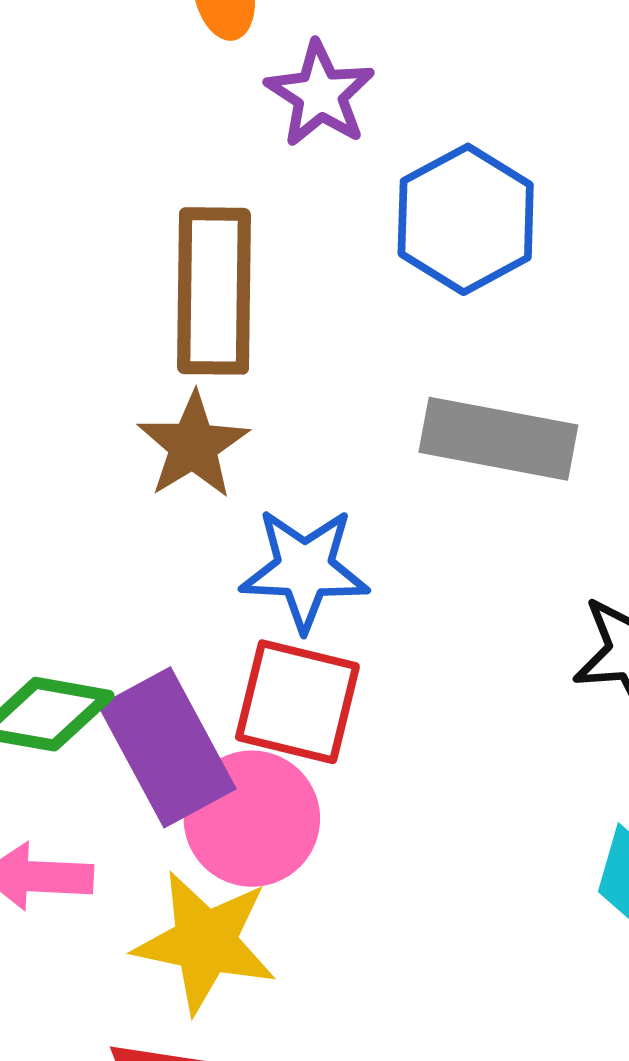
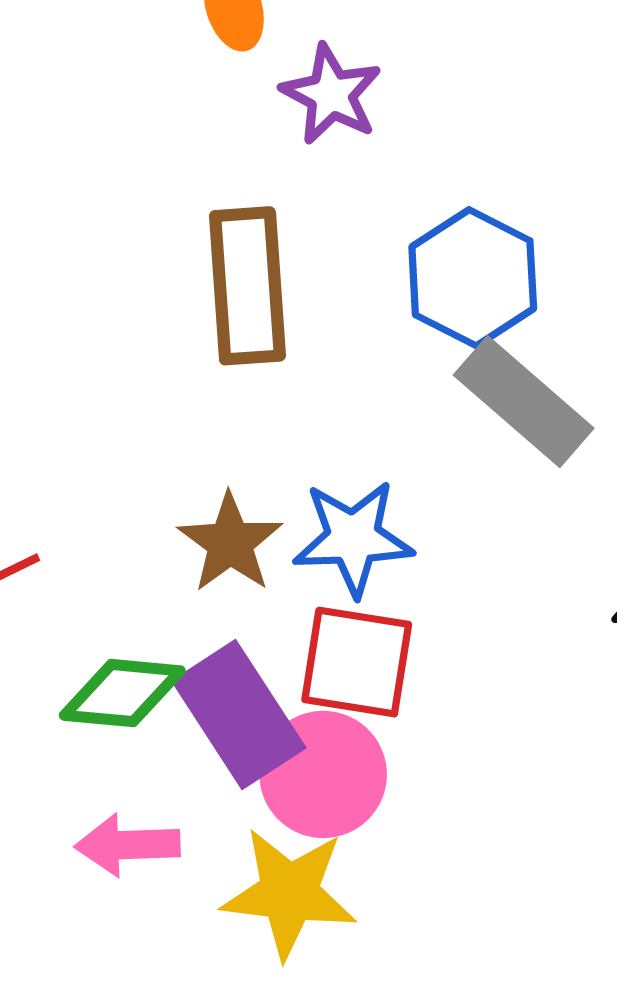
blue hexagon: (466, 219) -> (473, 278), moved
gray rectangle: (498, 439) -> (524, 402), turned 35
brown star: (193, 446) -> (230, 543), moved

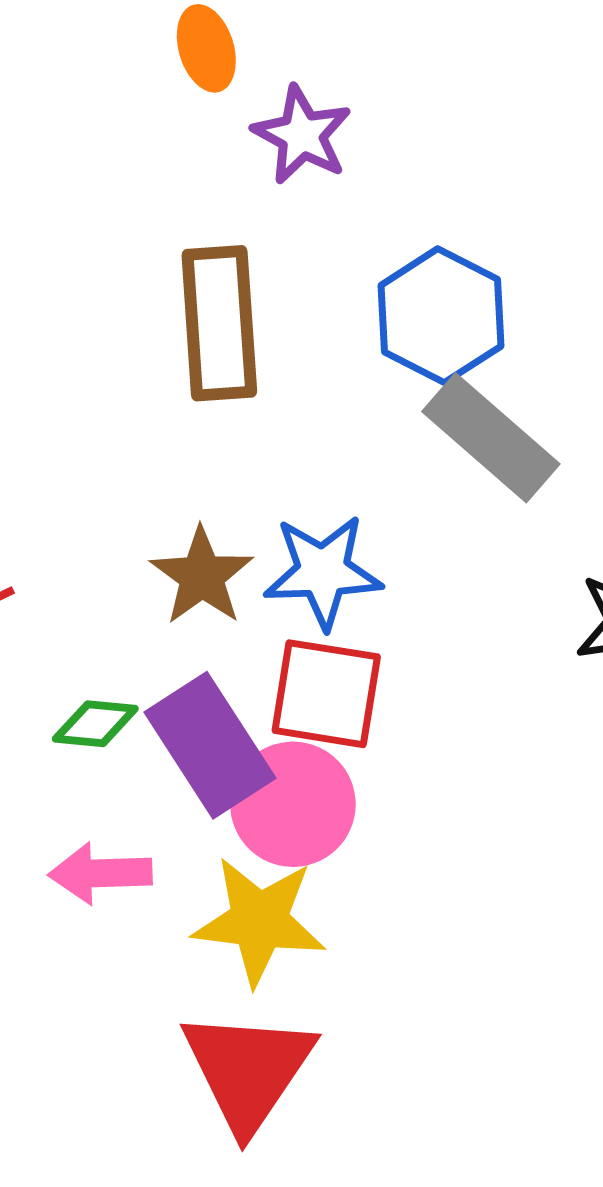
green diamond: (122, 693) -> (95, 724), size x0.7

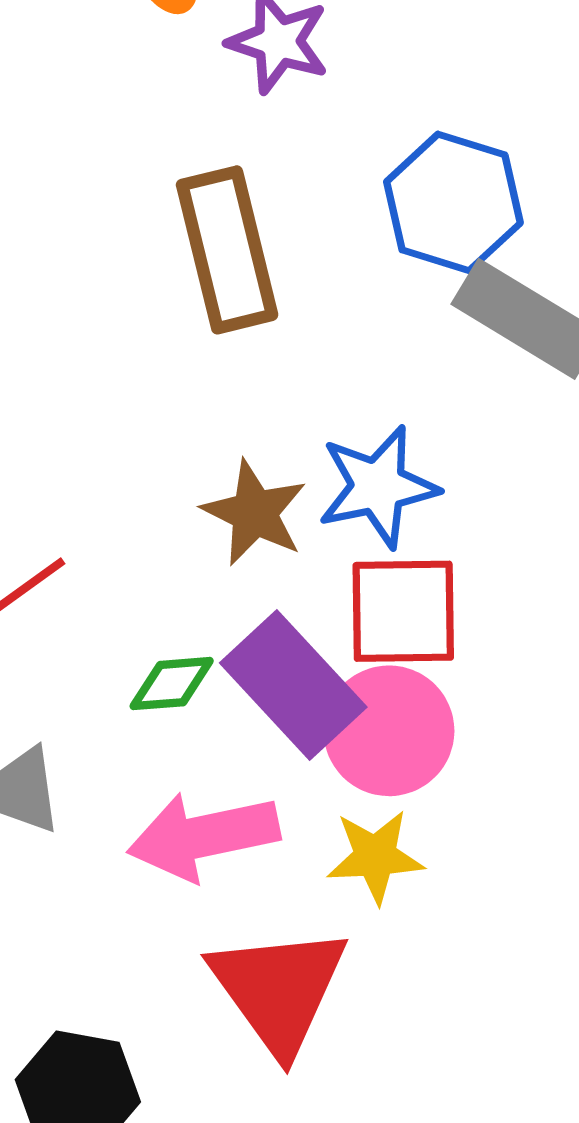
pink arrow: (100, 873) -> (203, 836), size x1.4
yellow star: (259, 921) -> (375, 857), size x0.7
red triangle: (248, 1070) -> (279, 989), moved

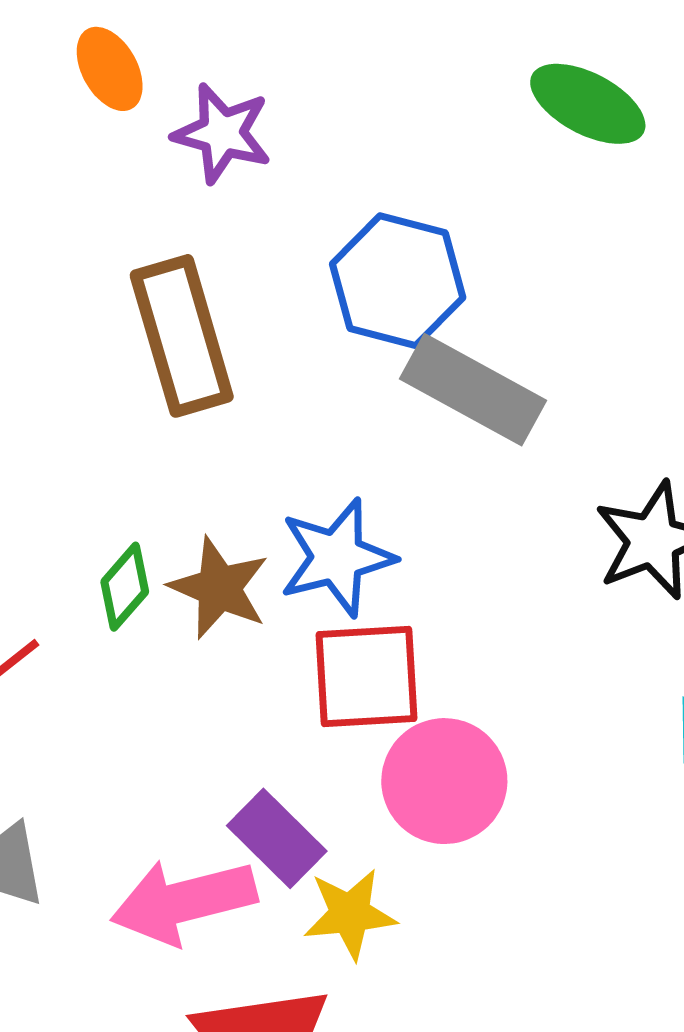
green diamond: (172, 684) -> (125, 587), moved, turned -42
purple rectangle: (293, 685) -> (277, 838), moved, size x0.7
pink circle: (389, 731) -> (444, 781), moved

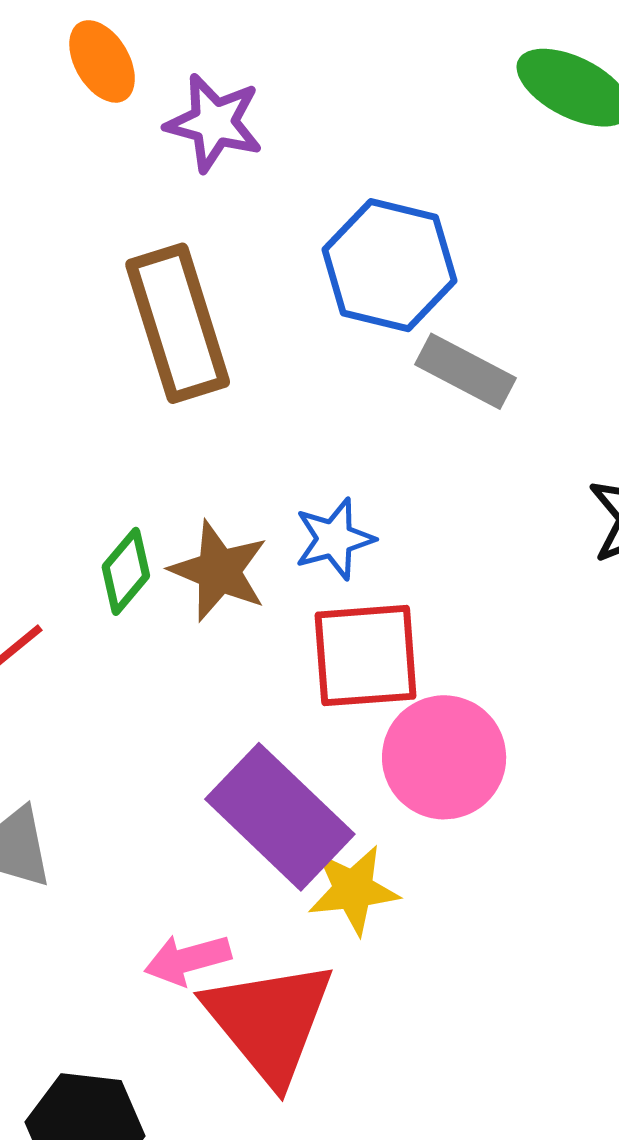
gray rectangle: (473, 390) -> (466, 371), size x0.7
blue star: (337, 557) -> (334, 539), size x0.7
purple rectangle: (277, 838) -> (280, 817), size x1.5
pink arrow: (184, 901) -> (188, 959), moved, size x0.6

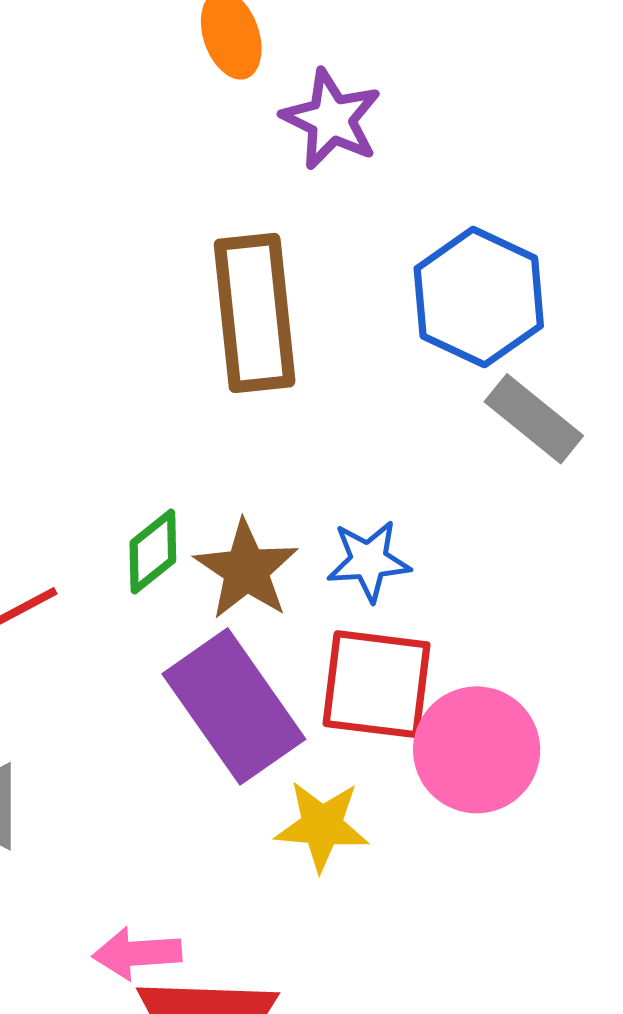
pink circle: (444, 757) -> (477, 750), moved
purple rectangle: (280, 817) -> (234, 706), moved
yellow star: (353, 890) -> (322, 826), moved

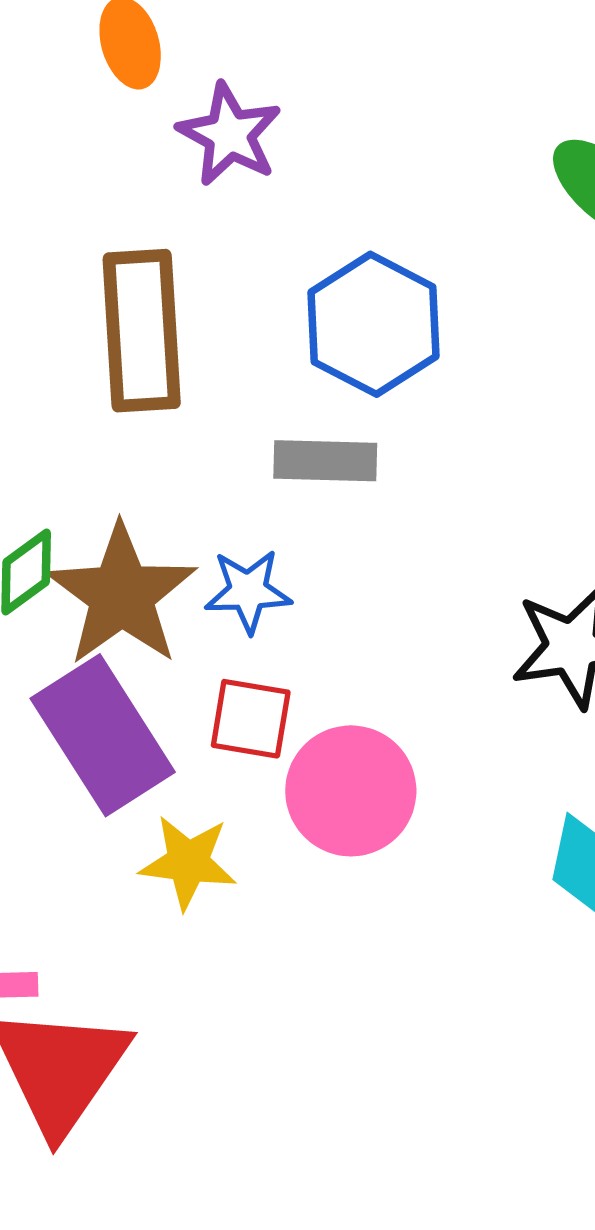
gray rectangle: (534, 419) -> (325, 461), moved, turned -40
brown star: (246, 570) -> (122, 595), size x1.4
red square: (377, 684) -> (251, 719), size x0.7

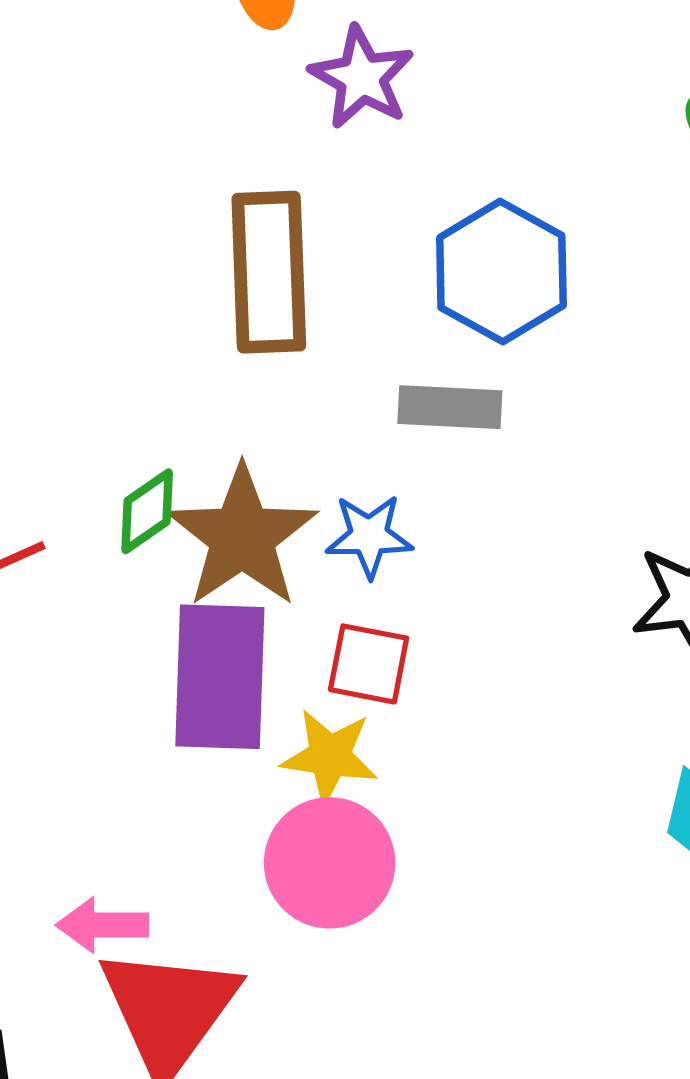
purple rectangle: (103, 735) -> (220, 677), turned 33
pink circle: (351, 791) -> (330, 863), moved
yellow star: (188, 862) -> (330, 756), moved

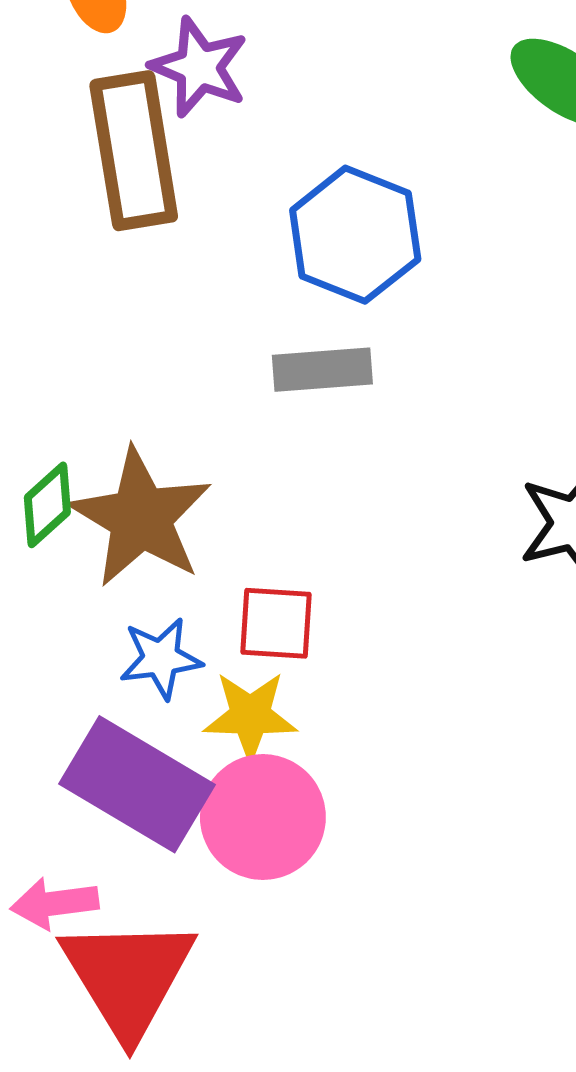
brown rectangle: (269, 272) -> (134, 151), moved
blue star: (369, 536) -> (161, 658), moved
purple rectangle: (220, 677) -> (137, 784), moved, turned -54

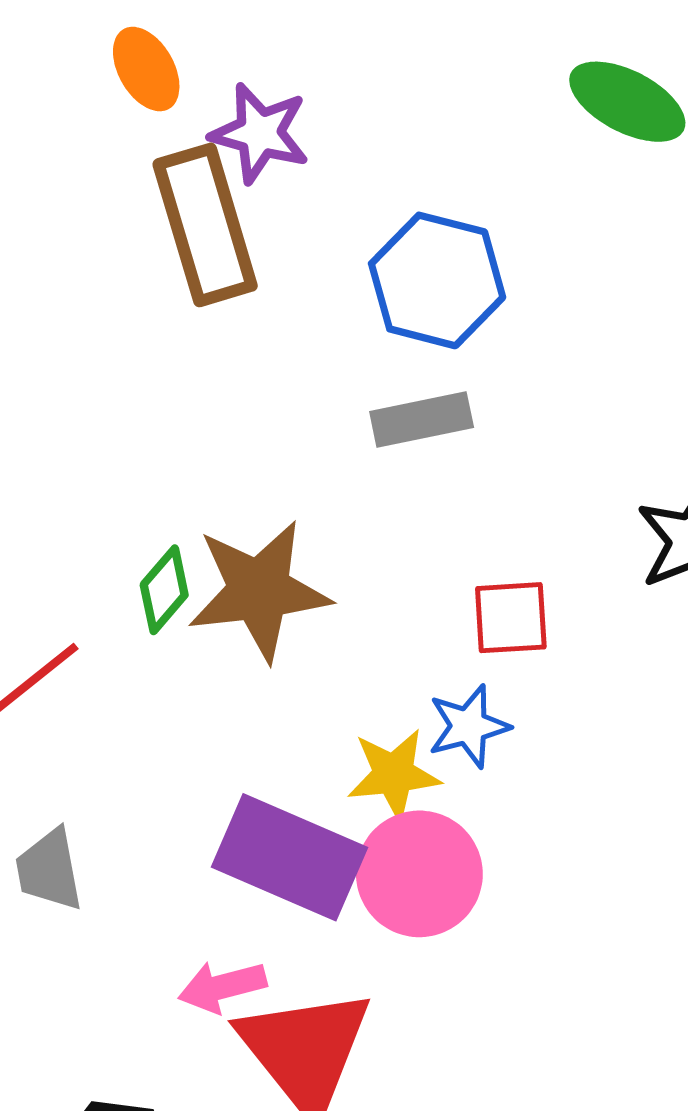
brown star: (141, 518) -> (259, 590), turned -30
red square: (276, 623) -> (511, 618), moved
blue star: (161, 658) -> (469, 726), moved

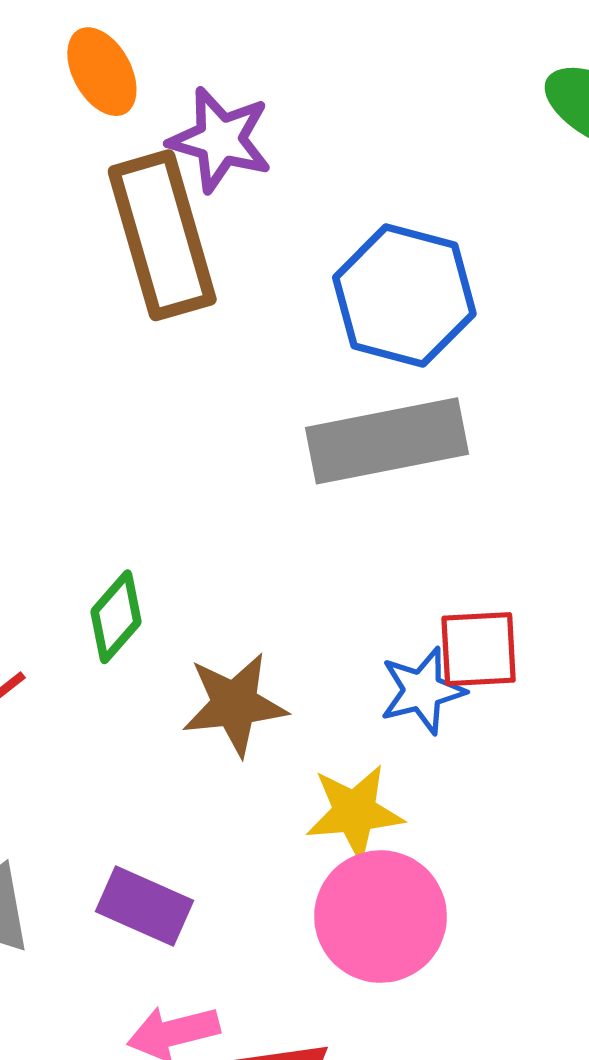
gray rectangle: (422, 419) -> (387, 441), size x1.5
brown star: (259, 590) -> (235, 704), moved, size x0.7
blue star: (469, 726) -> (422, 691), moved
purple rectangle: (289, 857) -> (144, 906), moved, size x0.6

